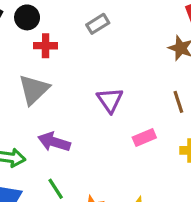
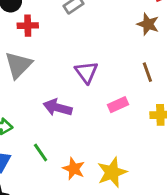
purple arrow: (54, 142) -> (58, 108), moved

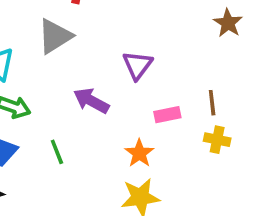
brown line: (147, 72) -> (212, 103), moved
orange star: (74, 169) -> (139, 153), moved

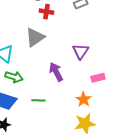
purple arrow: (91, 101) -> (56, 72), turned 36
green line: (57, 152) -> (38, 100), turned -64

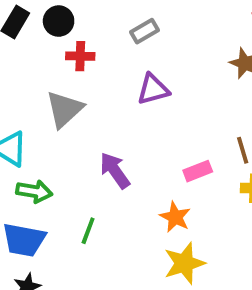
purple triangle: (81, 51) -> (153, 89), moved, turned 48
green line: (38, 100) -> (88, 231), turned -64

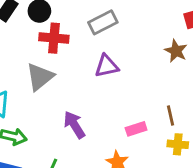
gray rectangle: (145, 31) -> (103, 22), size x1.4
red cross: (80, 56) -> (54, 38), size x1.4

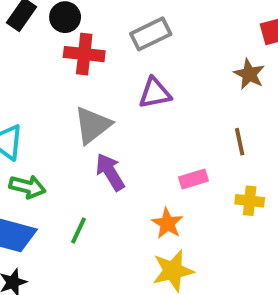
gray triangle: (40, 77) -> (93, 125), moved
brown line: (170, 115) -> (240, 142), moved

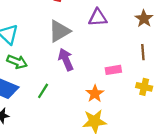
brown star: (249, 74) -> (144, 19), moved

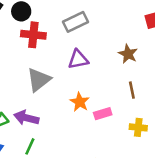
purple arrow: (66, 60) -> (26, 118), moved, turned -45
orange star: (95, 94) -> (80, 102), moved

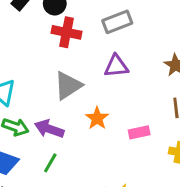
orange star: (80, 102) -> (97, 118), moved

